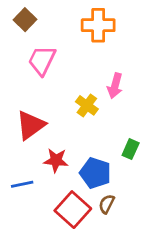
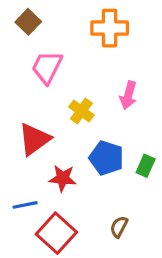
yellow cross: (87, 105) -> (81, 111), moved
blue pentagon: (95, 173) -> (106, 158), moved
red square: (73, 210) -> (56, 233), moved

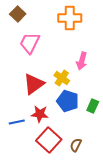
yellow cross: (81, 111) -> (62, 78), moved
red triangle: (34, 139) -> (34, 84), moved
blue line: (25, 205) -> (17, 122), moved
red square: (56, 233) -> (49, 140), moved

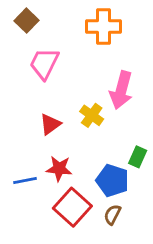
pink arrow: (82, 61) -> (121, 90), size x1.4
red triangle: (34, 84) -> (50, 124), size x0.7
blue pentagon: (68, 101) -> (112, 180), moved

